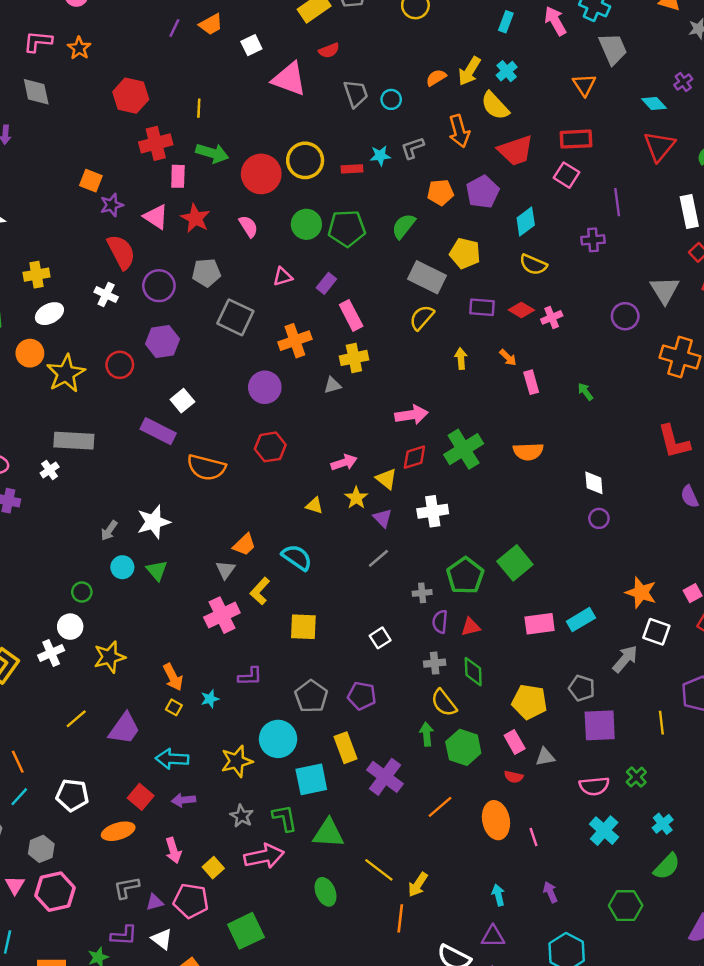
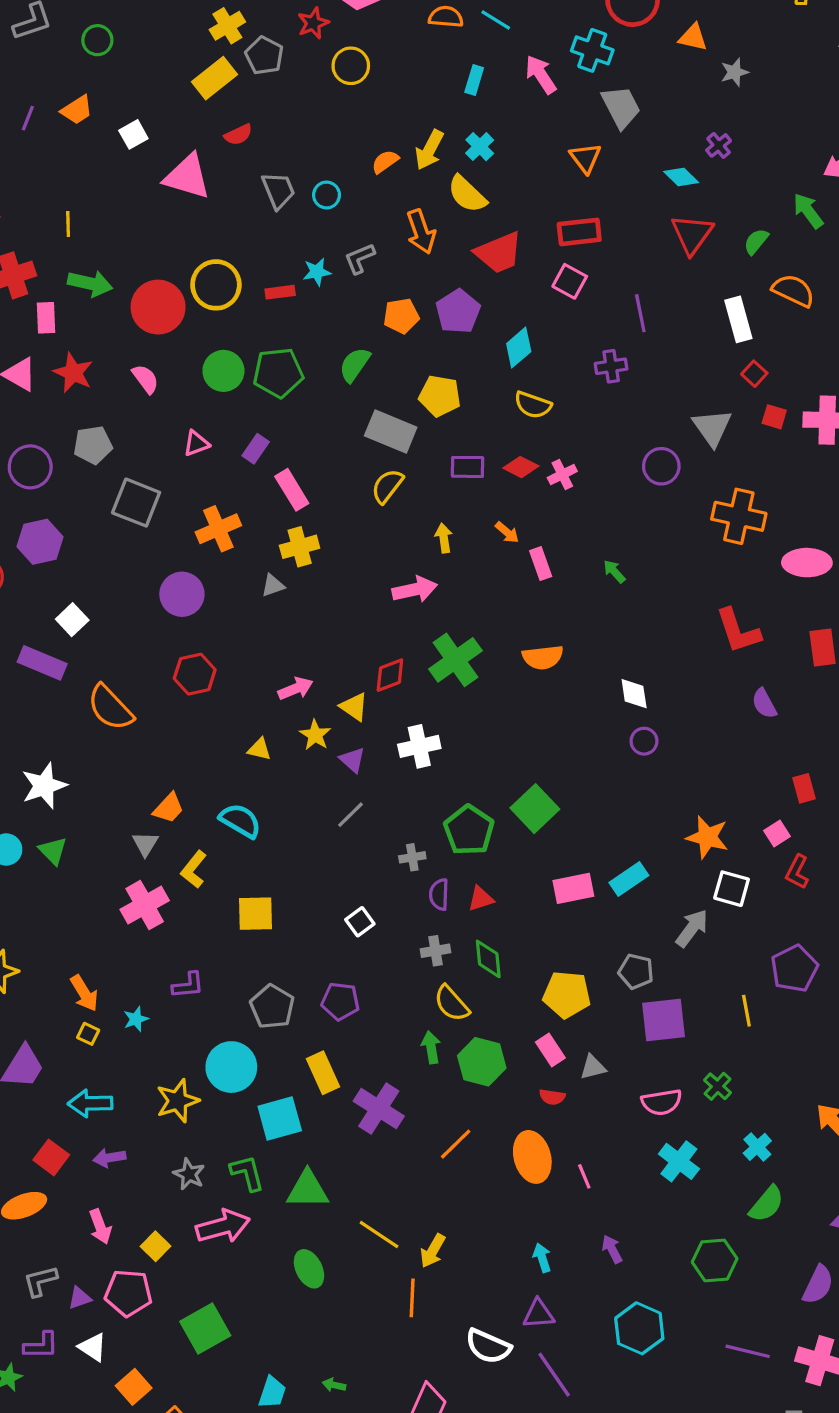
pink arrow: (412, 415) -> (415, 590), moved
orange semicircle: (206, 467) -> (110, 708), turned 36

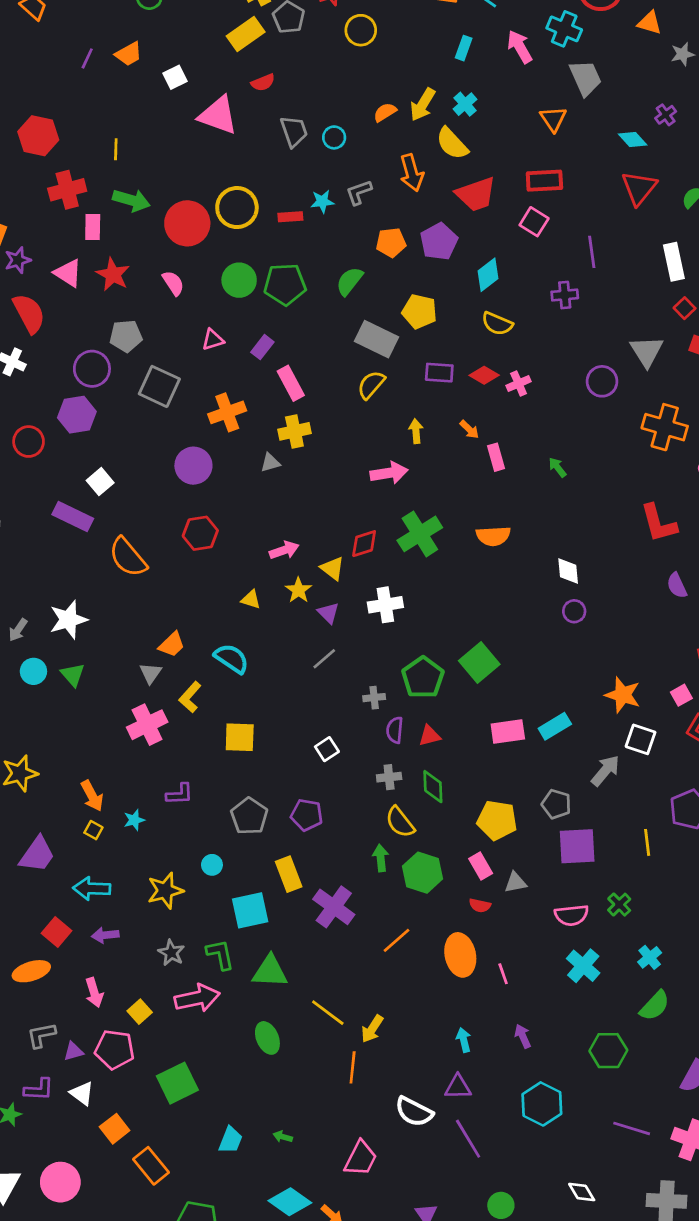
purple circle: (30, 467) -> (92, 369), moved
cyan circle: (231, 1067) -> (212, 865), size x0.5

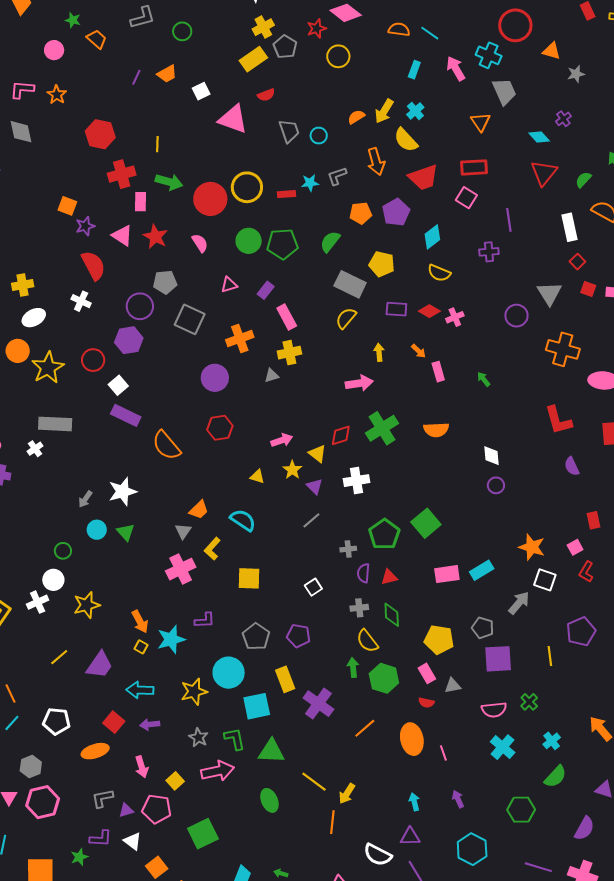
white square: (100, 482) -> (118, 385), moved
cyan star: (134, 820) -> (171, 639), size x1.8
cyan circle: (212, 865) -> (229, 673), size x2.0

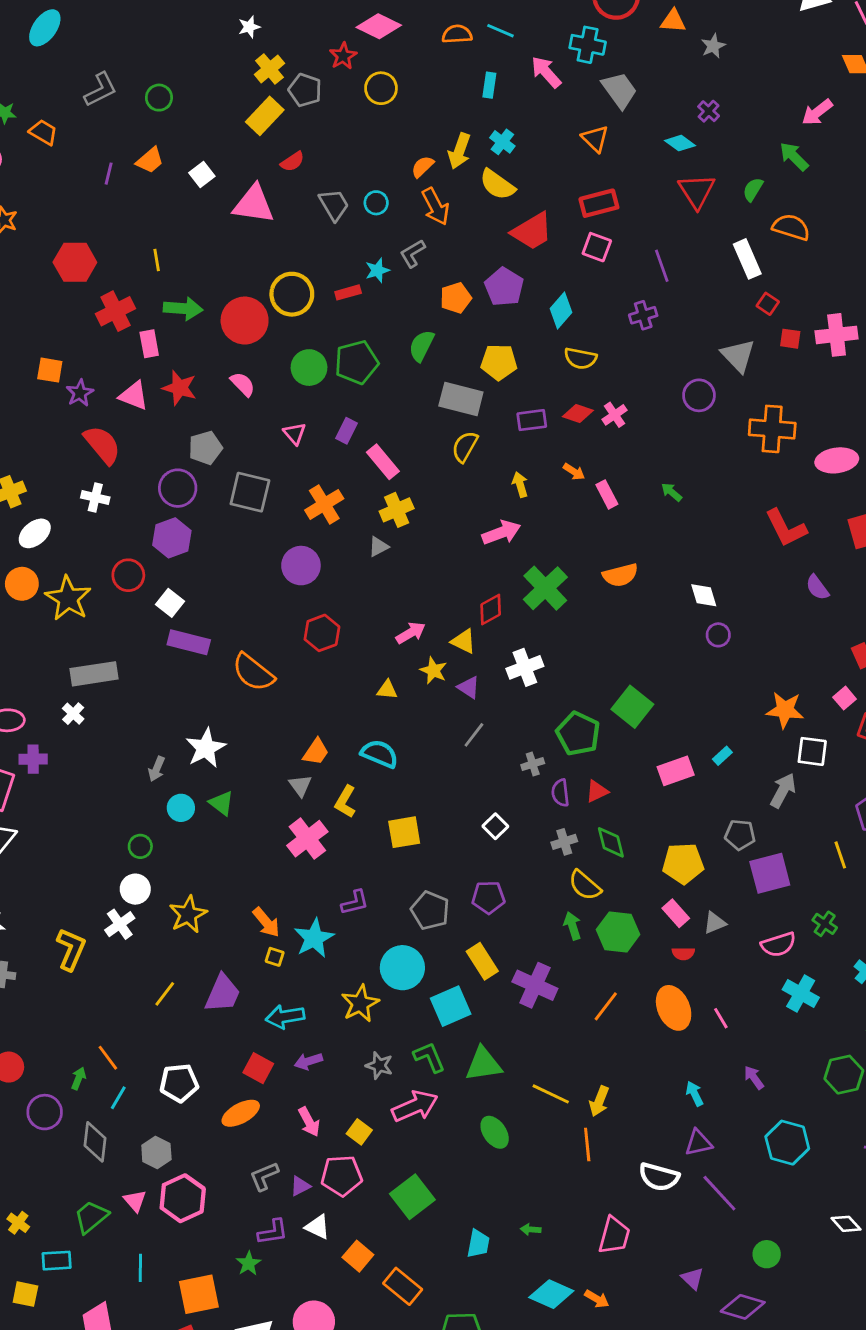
orange arrow: (376, 162) -> (436, 206), moved
pink triangle: (229, 285) -> (295, 434), turned -42
cyan rectangle: (482, 570) -> (722, 756), size x0.6

